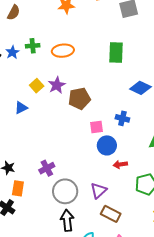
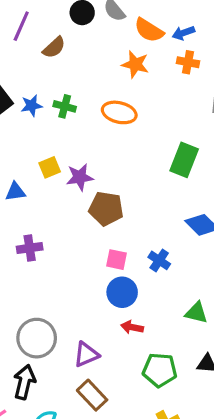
orange ellipse: (63, 51) -> (119, 112), moved
purple cross: (47, 168) -> (30, 248), moved

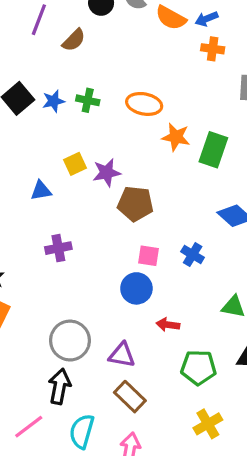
orange star: (135, 64) -> (176, 137), moved
blue circle: (122, 292) -> (136, 288), moved
purple triangle: (86, 354) -> (122, 355), turned 36

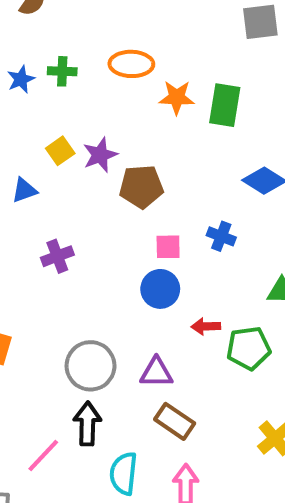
green pentagon: (198, 367) -> (249, 348), moved
pink line: (29, 427) -> (43, 456), moved

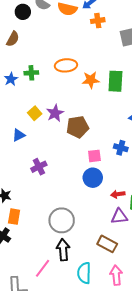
purple triangle: (156, 373) -> (119, 216), moved

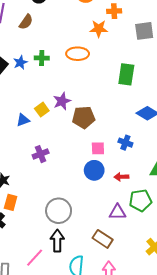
orange star: (91, 80) -> (99, 29), moved
yellow square: (35, 113) -> (42, 110), moved
red arrow: (118, 194) -> (121, 177), moved

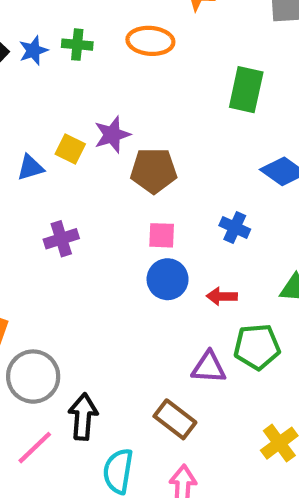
yellow square: (42, 110) -> (70, 149), turned -32
pink square: (98, 148) -> (162, 235), moved
gray circle: (59, 211) -> (33, 377), moved

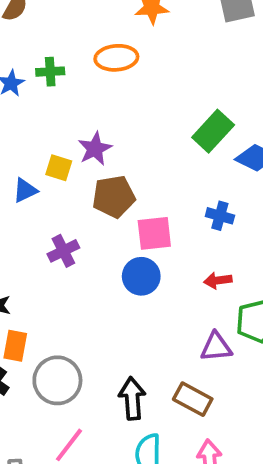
green rectangle: (246, 90) -> (213, 131), moved, turned 39
brown pentagon: (154, 170) -> (114, 197), moved
pink square: (162, 235) -> (154, 233), size x1.4
blue circle: (168, 279) -> (141, 276), moved
black arrow: (83, 417) -> (132, 398), moved

